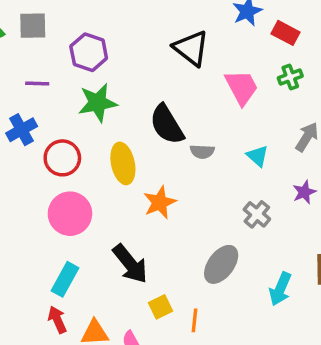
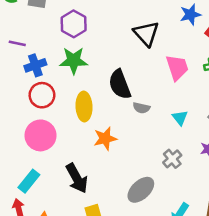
purple line: (37, 83) -> (17, 43), moved
blue cross: (22, 130) -> (35, 65), moved

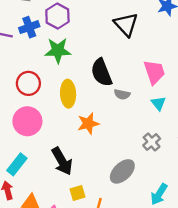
blue cross: (35, 65) -> (29, 27), moved
pink trapezoid: (177, 67) -> (154, 72), moved

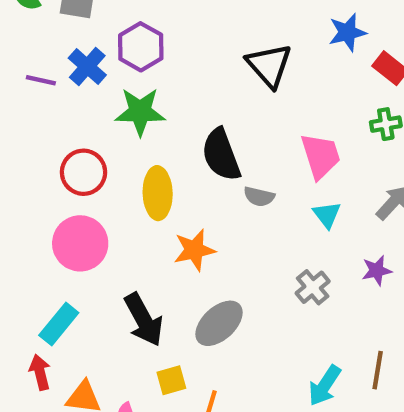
blue cross: (29, 27) -> (87, 67), turned -30
gray ellipse: (122, 171) -> (219, 323), moved

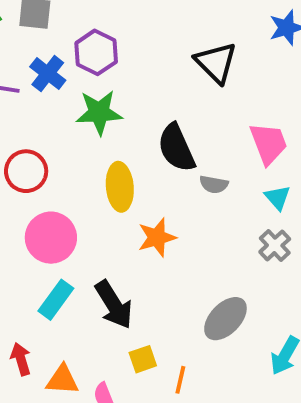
red circle: (83, 172) -> (26, 171), moved
gray cross: (313, 287) -> (275, 245), moved
gray ellipse: (219, 323) -> (225, 319), moved
cyan rectangle: (59, 324) -> (56, 300), moved

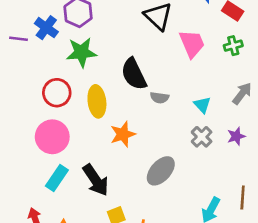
pink trapezoid: (269, 143) -> (192, 44), moved
red circle: (26, 171) -> (57, 93), moved
gray ellipse: (225, 319) -> (161, 171), moved

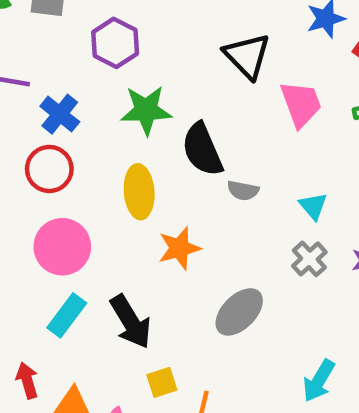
blue cross: (46, 28) -> (60, 114), moved
green star: (81, 52) -> (146, 110), moved
red circle: (57, 93) -> (49, 169), moved

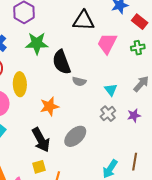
black triangle: (247, 56) -> (84, 21), turned -45
pink trapezoid: (301, 104) -> (107, 43), turned -135
yellow ellipse: (139, 192) -> (20, 84), moved
black arrow: (131, 322) -> (41, 140), moved

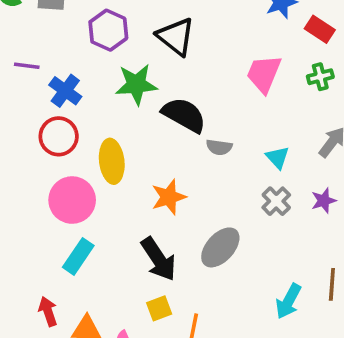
black triangle: (84, 21) -> (176, 37), moved, turned 40
black semicircle: (62, 62) -> (184, 115), turned 145

